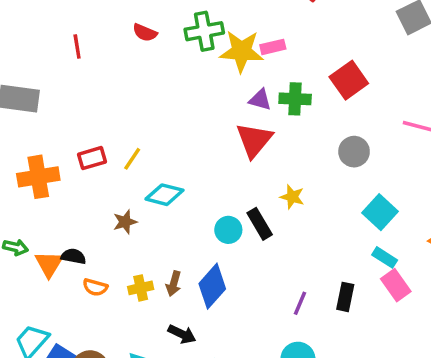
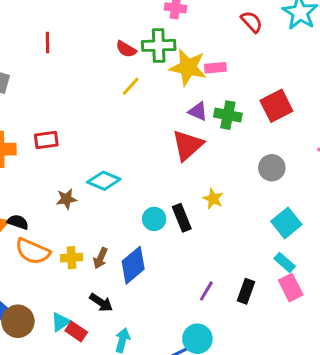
red semicircle: (145, 33) -> (126, 49), moved
yellow line: (132, 159) -> (131, 86), moved
orange semicircle: (95, 287) -> (33, 251), size x1.6

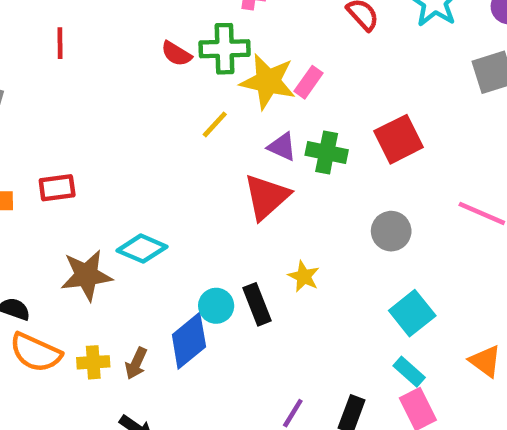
pink rectangle: (215, 68) -> (309, 82), turned -50
yellow line: (131, 86) -> (215, 124), moved
brown star: (66, 199) -> (86, 275), size x1.6
blue diamond: (133, 265) -> (189, 341), moved

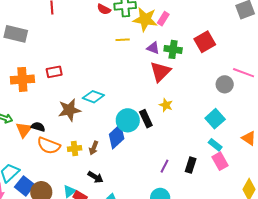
yellow line: (215, 124) -> (123, 40), turned 48
red triangle: (267, 197) -> (160, 72), moved
gray circle: (391, 231) -> (225, 84), moved
cyan circle: (216, 306) -> (128, 120), size x1.5

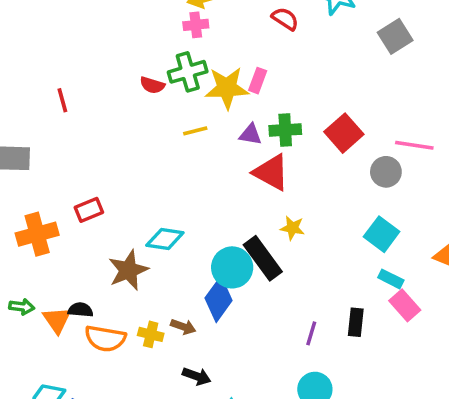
red square: (205, 42) -> (344, 133), moved
red triangle: (160, 72) -> (271, 172), turned -35
black rectangle: (146, 119) -> (263, 258), size x1.4
yellow cross: (75, 148) -> (151, 334), turned 32
brown arrow: (94, 148) -> (183, 327), turned -80

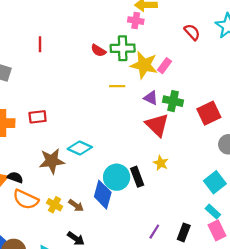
black rectangle: (263, 258) -> (137, 177), size x0.7
blue diamond: (219, 299) -> (103, 195), turned -36

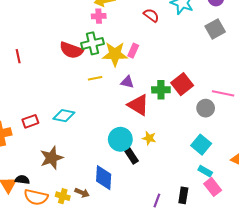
red semicircle: (98, 50) -> (71, 50), size x1.6
green cross: (173, 101) -> (161, 90), moved
cyan diamond: (80, 148) -> (64, 116), moved
cyan circle: (117, 177) -> (120, 139), moved

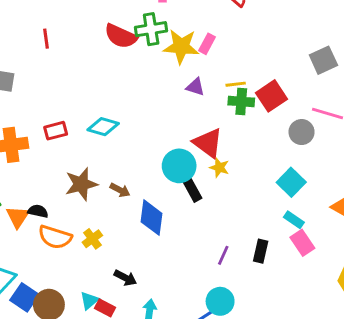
gray square: (215, 29) -> (323, 60), moved
yellow line: (95, 78) -> (236, 84), moved
red triangle: (138, 105) -> (208, 143), moved
brown arrow: (82, 193) -> (120, 190), moved
yellow cross: (63, 196) -> (92, 239), turned 32

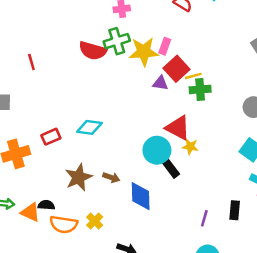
red square: (272, 96) -> (176, 69), moved
orange triangle: (18, 217) -> (30, 212), turned -30

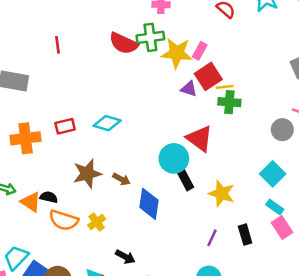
yellow star: (190, 147) -> (222, 193), moved, size x1.5
black rectangle: (235, 210) -> (245, 235), turned -30

